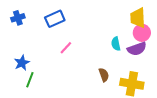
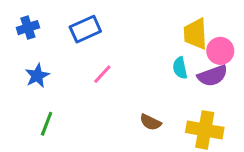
yellow trapezoid: (138, 18) -> (195, 34), moved
blue star: (22, 63) -> (37, 76), moved
brown semicircle: (104, 75) -> (150, 122), moved, turned 136

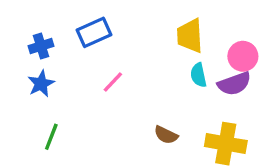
blue cross: (28, 28) -> (41, 46), moved
yellow trapezoid: (195, 34) -> (190, 36), moved

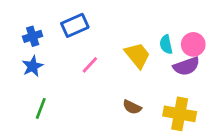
yellow trapezoid: (190, 36) -> (137, 55), moved, turned 144
cyan semicircle: (198, 75) -> (166, 44), moved

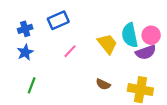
cyan semicircle: (166, 44) -> (130, 35), size x1.6

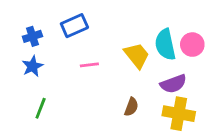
pink line: (70, 51) -> (89, 65), turned 40
purple semicircle: (146, 52) -> (173, 84), moved
brown semicircle: (103, 84) -> (131, 107), turned -96

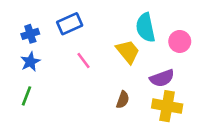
cyan semicircle: (165, 45) -> (146, 28), moved
pink line: (89, 65) -> (83, 60), turned 60
green line: (41, 108) -> (26, 96), moved

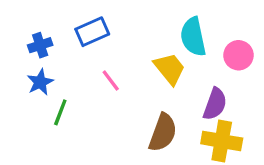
purple semicircle: (162, 78) -> (215, 104), turned -50
green line: (26, 96) -> (60, 112), moved
brown semicircle: (123, 100) -> (163, 133), size x1.6

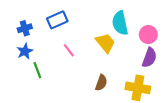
purple semicircle: (215, 104) -> (149, 58), moved
green line: (60, 112) -> (37, 70), turned -42
brown semicircle: (163, 133) -> (101, 83), size x0.7

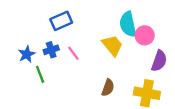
blue cross: (25, 28) -> (51, 50), moved
pink circle: (148, 35) -> (145, 35), moved

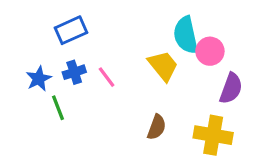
blue rectangle: (61, 21) -> (71, 30), moved

